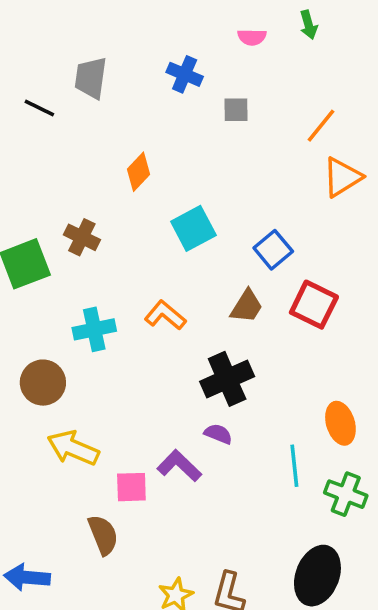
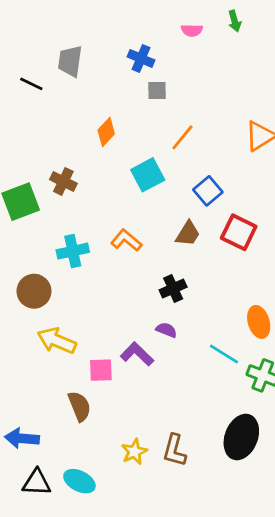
gray square: (236, 110) -> (157, 91), moved
orange line: (321, 126) -> (182, 137), moved
black cross: (227, 379) -> (173, 289), size x0.7
cyan line: (294, 466) -> (224, 354), turned -52

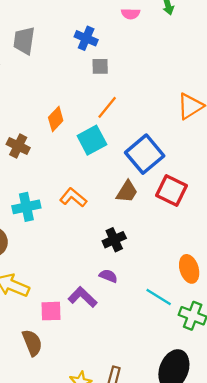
orange diamond: (106, 132) -> (56, 119), moved
orange line: (182, 137) -> (107, 107), moved
blue square: (208, 191) -> (145, 154), size x1.5

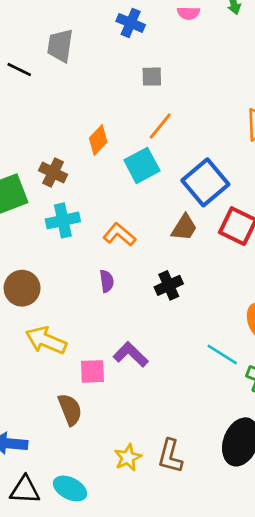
blue cross: (86, 38) -> (131, 23), moved
cyan cross: (26, 207) -> (63, 220), moved
purple semicircle: (108, 276) -> (107, 281), moved, turned 60

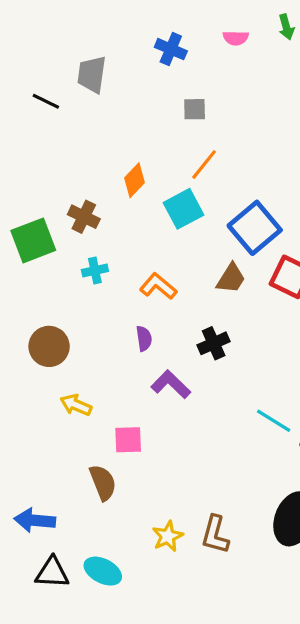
cyan cross: (63, 220) -> (95, 270), size x0.7
yellow arrow: (46, 340) -> (76, 405), size x0.7
purple L-shape: (131, 354) -> (171, 384), moved

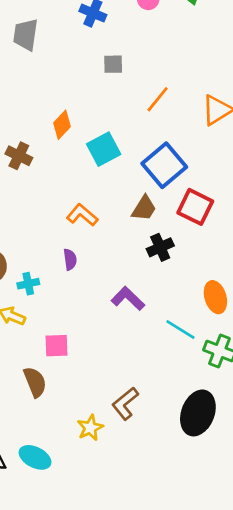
orange line: (204, 165) -> (158, 99), moved
cyan cross: (95, 270) -> (28, 284), moved
black cross: (214, 343) -> (160, 247), moved
purple L-shape: (171, 384) -> (128, 298), moved
brown L-shape: (215, 535) -> (125, 404), moved, turned 36

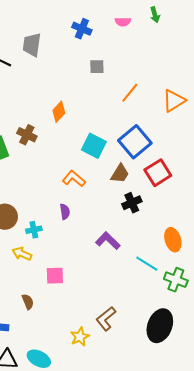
cyan square: (104, 149) -> (94, 146), moved, turned -35
red square: (195, 207) -> (158, 173), turned 32
brown semicircle: (35, 382) -> (28, 302), moved, size x0.7

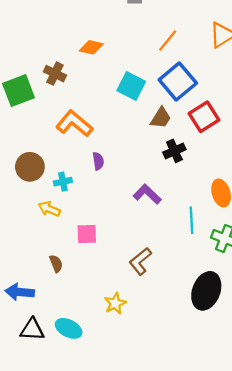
orange line: (130, 93) -> (168, 41), moved
orange diamond: (59, 112) -> (91, 47), turned 60
orange L-shape: (74, 179) -> (74, 124), moved, size x1.4
cyan line: (147, 264) -> (191, 220), turned 55
brown L-shape: (106, 319) -> (140, 261), moved

